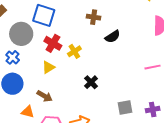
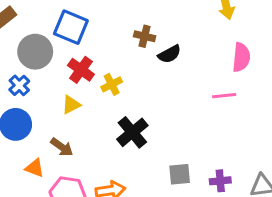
black semicircle: (113, 37) -> (169, 54), moved
pink line: (152, 67) -> (224, 96), moved
black cross: (91, 82) -> (132, 132), size x1.5

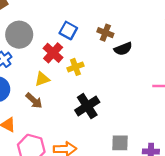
blue square: (71, 27) -> (68, 30), moved, size x0.7
brown arrow: (62, 147) -> (34, 101), moved

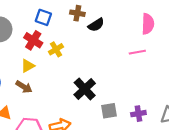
black cross: (87, 106) -> (85, 89), moved

